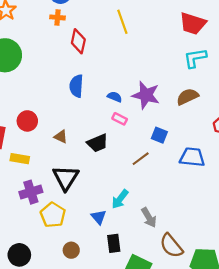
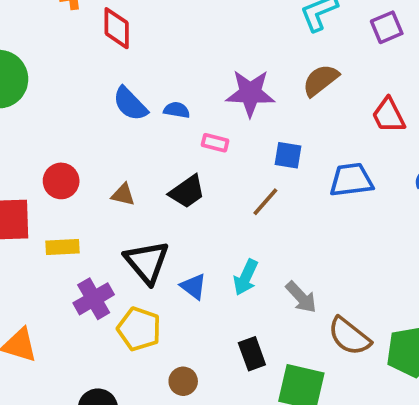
blue semicircle: (76, 86) -> (130, 104), turned -35
blue semicircle: (115, 97) -> (177, 110), moved
blue triangle: (99, 217) -> (193, 286), moved

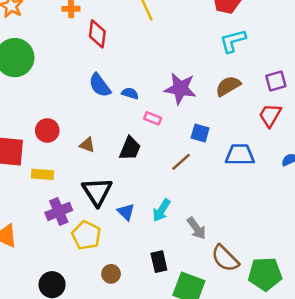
purple square: (387, 27) -> (276, 81), moved
red trapezoid: (389, 115) -> (270, 115), turned 50
black trapezoid: (187, 192) -> (130, 148), turned -40

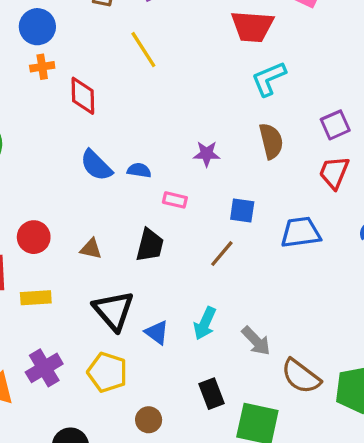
brown semicircle: (228, 86) -> (271, 141), turned 115
purple star: (180, 89) -> (207, 154), size x0.6
purple cross: (59, 211) -> (44, 368), moved

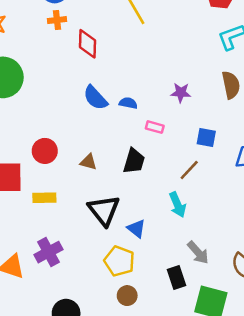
cyan arrow: (205, 323) -> (178, 205), moved, turned -50
gray arrow: (256, 341) -> (198, 253), moved
yellow pentagon: (107, 372) -> (119, 261), moved

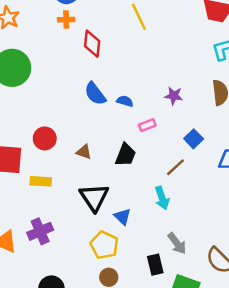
pink rectangle: (155, 127) -> (147, 125), turned -42
blue square: (206, 138) -> (194, 139), turned 30

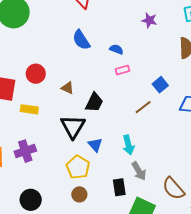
purple star: (174, 96) -> (149, 20), moved
blue semicircle: (125, 101) -> (116, 49), moved
black trapezoid: (125, 155) -> (94, 102), moved
cyan arrow: (162, 198) -> (128, 145), moved

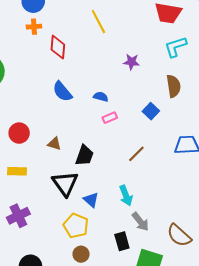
blue square: (160, 85) -> (151, 111), moved

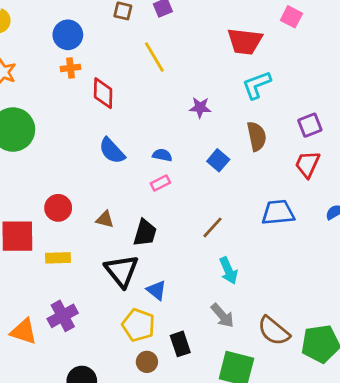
blue square: (151, 111) -> (218, 160), moved
pink rectangle: (110, 118) -> (160, 183), moved
cyan arrow: (126, 196) -> (228, 271), moved
black rectangle: (122, 241) -> (180, 344), moved

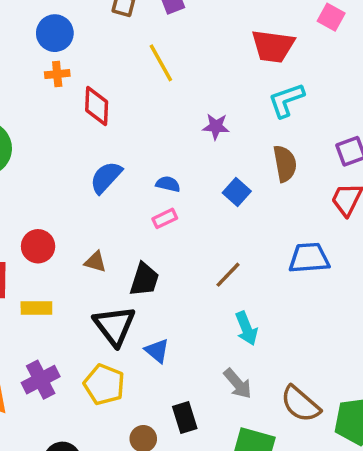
blue semicircle: (112, 151) -> (106, 177), turned 84
yellow pentagon: (138, 325) -> (104, 385), moved

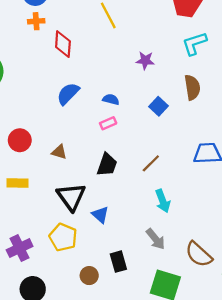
black trapezoid: (144, 280) -> (107, 165), moved
purple cross: (41, 380) -> (20, 248), moved

